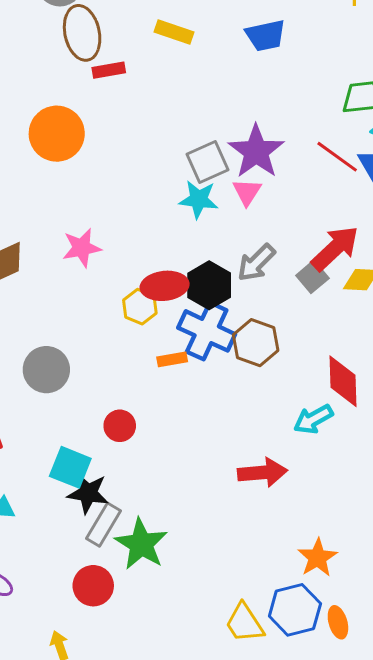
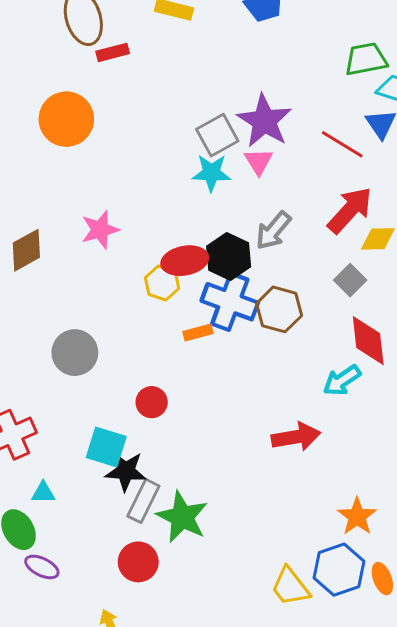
red line: (337, 157) -> (342, 144), moved
gray square: (312, 277) -> (350, 280), moved

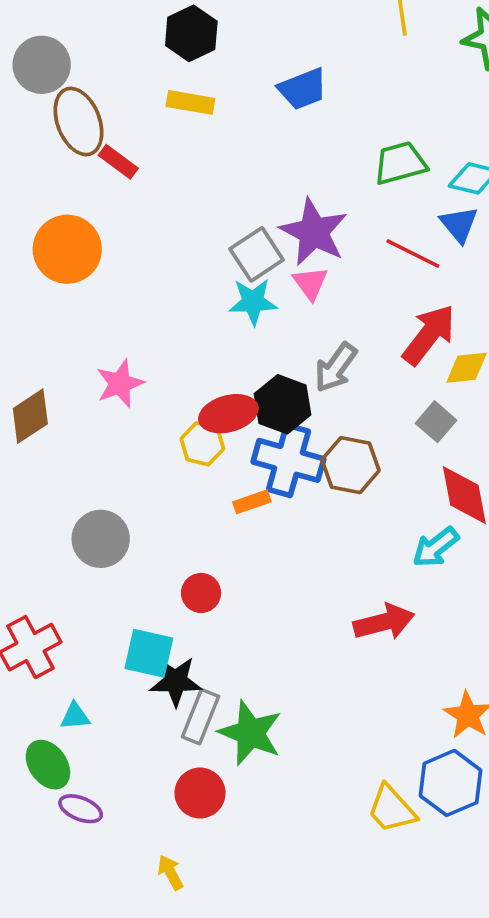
red rectangle: (113, 52) -> (118, 162), turned 56
green trapezoid: (366, 59) -> (400, 163), moved

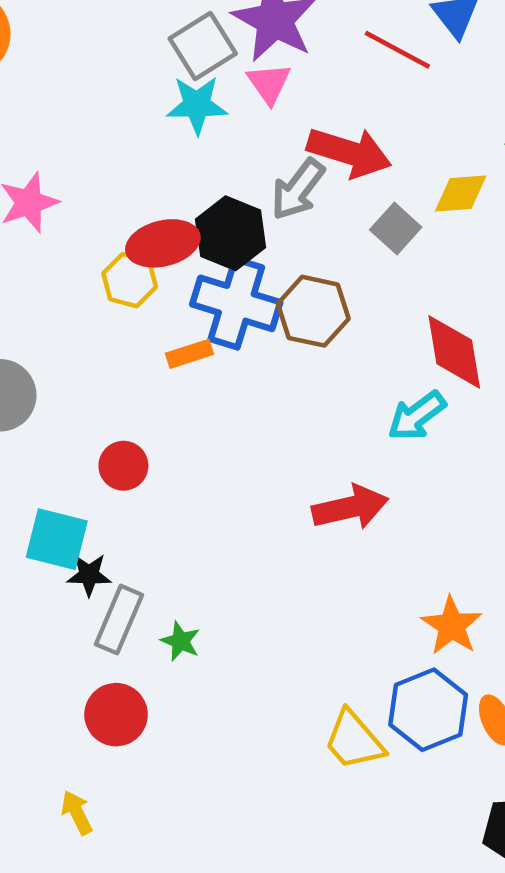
red arrow: (429, 335) -> (349, 152), moved, turned 68
gray square: (436, 422) -> (396, 228), moved
black star: (175, 681) -> (89, 575), size x0.7
green star: (250, 733) -> (180, 641), size x0.5

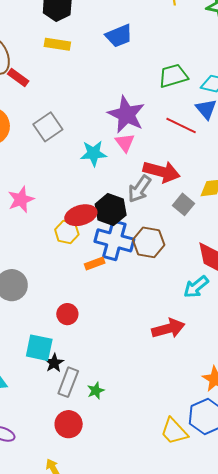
gray square: (203, 46) -> (48, 127), moved
black star: (89, 575) -> (54, 363), turned -30
green star: (180, 641) -> (96, 391), turned 30

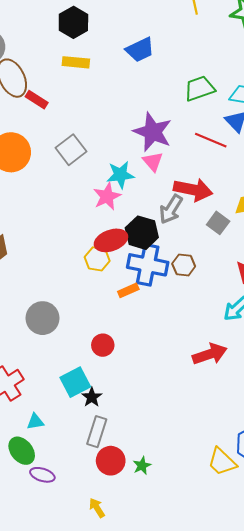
pink star: (21, 200) -> (107, 196), moved
brown hexagon: (149, 242) -> (184, 265), size x0.7
cyan square: (39, 348) -> (75, 382), turned -36
gray rectangle: (68, 382) -> (97, 432), moved
green star: (96, 391) -> (142, 466), moved

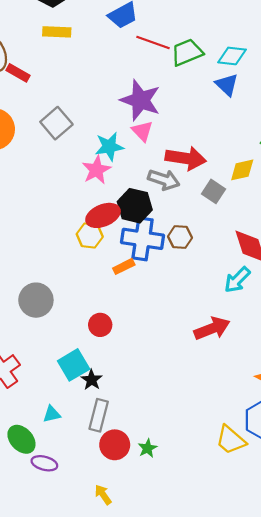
red line: (211, 140) -> (153, 42), moved
gray arrow: (171, 209) -> (164, 180), turned -100
cyan triangle: (35, 422) -> (52, 414), moved

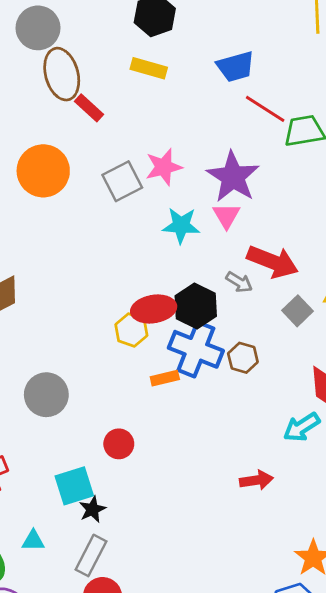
pink star: (96, 170) -> (164, 167), moved
gray arrow: (164, 180) -> (239, 282), size x0.7
red arrow: (212, 328) -> (256, 480), size x0.7

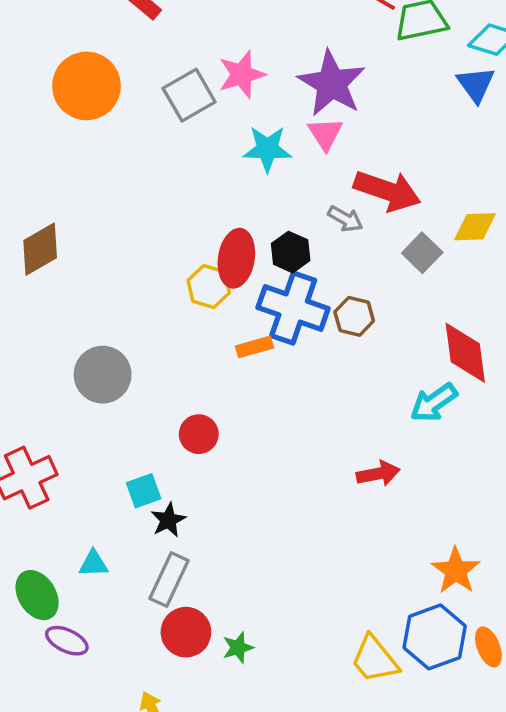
black hexagon: (196, 306) -> (291, 252), size x0.7
red ellipse: (154, 309) -> (236, 258), turned -69
cyan square: (74, 486) -> (144, 491), size x0.7

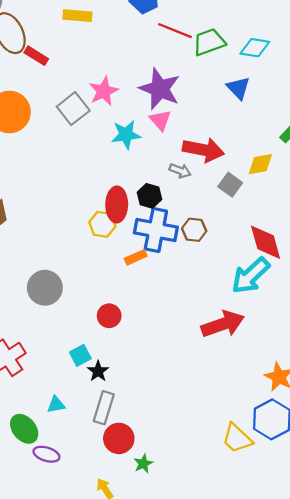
blue triangle: (476, 84) -> (238, 88), moved
cyan arrow: (434, 403) -> (251, 276), size x1.4
red arrow: (378, 474) -> (223, 324), size x1.6
green star: (238, 648) -> (143, 464), moved

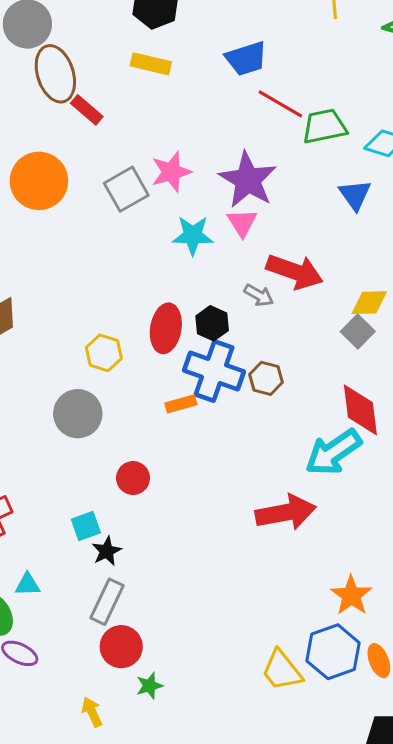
gray square: (230, 185) -> (358, 331), moved
yellow hexagon: (102, 224) -> (104, 353), moved
gray circle: (45, 288) -> (78, 414), moved
cyan triangle: (56, 405) -> (28, 584), moved

